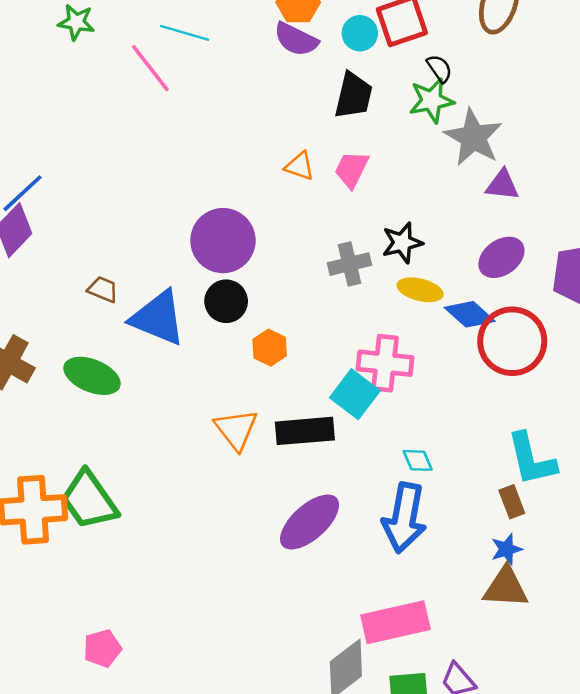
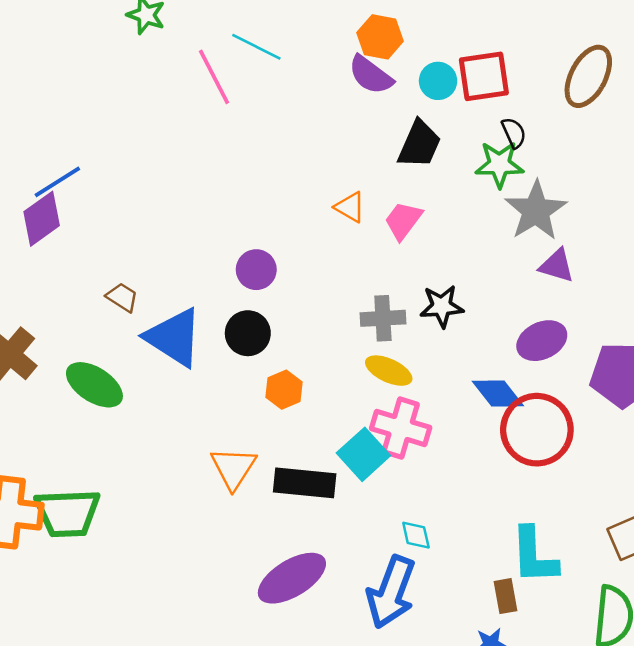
purple circle: (223, 241) -> (256, 270), size x0.6
yellow ellipse: (420, 290) -> (389, 371), moved
green trapezoid: (89, 500) -> (67, 513), turned -68

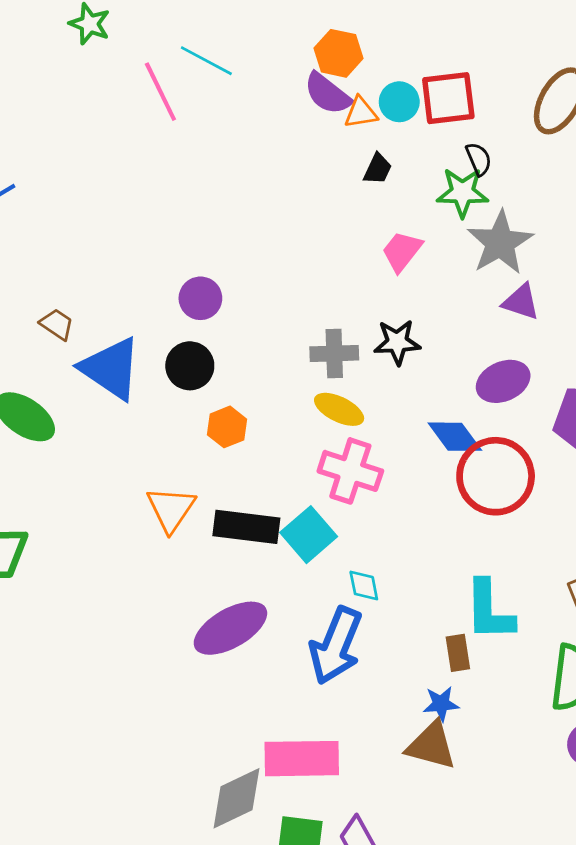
black trapezoid: (419, 144) -> (378, 169), size x0.6
orange triangle: (350, 207) -> (361, 113), moved, turned -40
pink trapezoid: (403, 221) -> (402, 251), moved
cyan square: (363, 454) -> (309, 535), moved

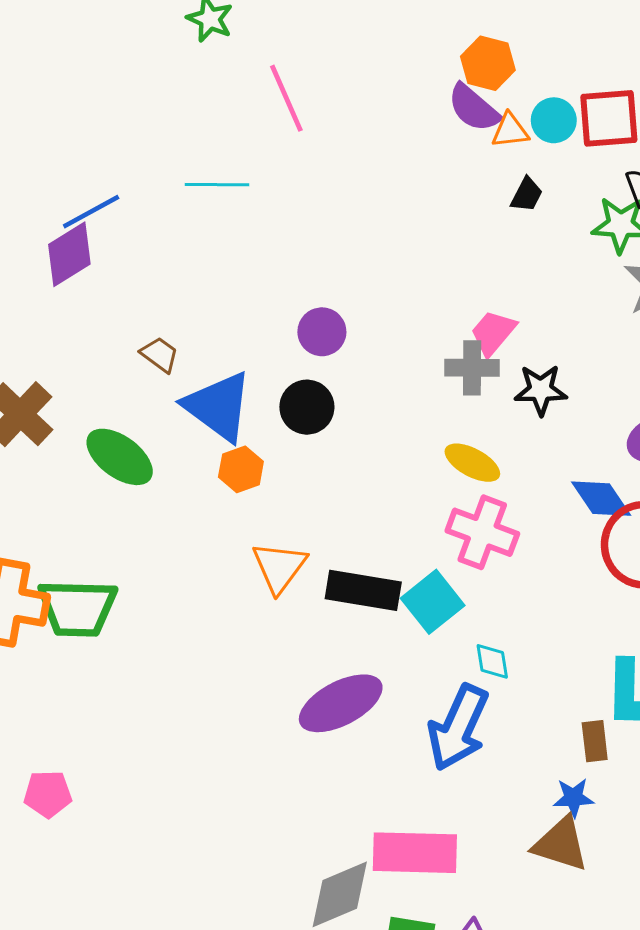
cyan line: (206, 61) -> (217, 185), moved, turned -30
pink trapezoid: (402, 251) -> (493, 333), moved
gray cross: (334, 353) -> (472, 368), moved
orange hexagon: (227, 427) -> (241, 469), moved

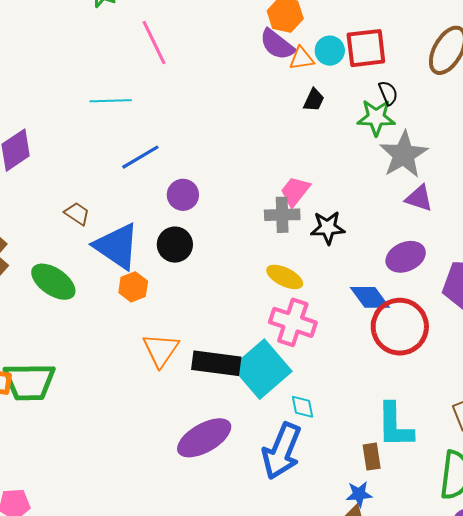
blue line: (91, 212) -> (140, 157), moved
cyan square: (433, 602) -> (262, 369), size x1.4

